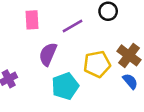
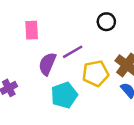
purple line: (72, 26) -> (73, 52), moved

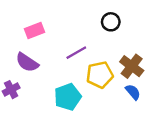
pink rectangle: (32, 30) -> (34, 30), turned 72
purple semicircle: (47, 64) -> (27, 62), moved, turned -80

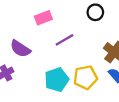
pink rectangle: (34, 30) -> (43, 18), moved
yellow pentagon: (100, 75) -> (85, 77), moved

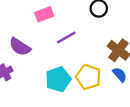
yellow pentagon: (85, 77) -> (88, 77), turned 30

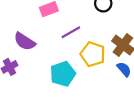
yellow pentagon: (88, 77) -> (93, 54), moved

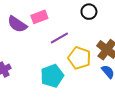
purple semicircle: (25, 41) -> (17, 24), moved

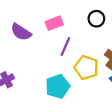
pink rectangle: (39, 17) -> (54, 23), moved
purple line: (59, 38) -> (65, 46), turned -36

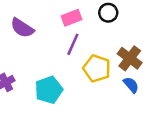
pink rectangle: (54, 23) -> (72, 18), moved
cyan pentagon: (58, 86) -> (49, 90), moved

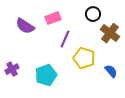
pink rectangle: (72, 18) -> (53, 18), moved
brown cross: (130, 58) -> (110, 33), moved

